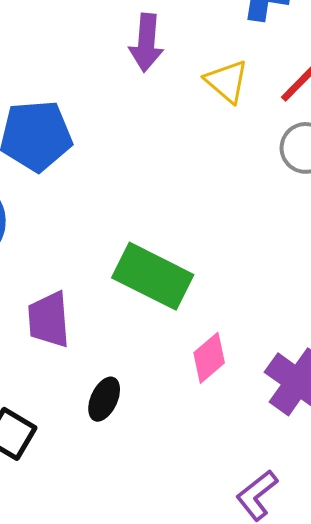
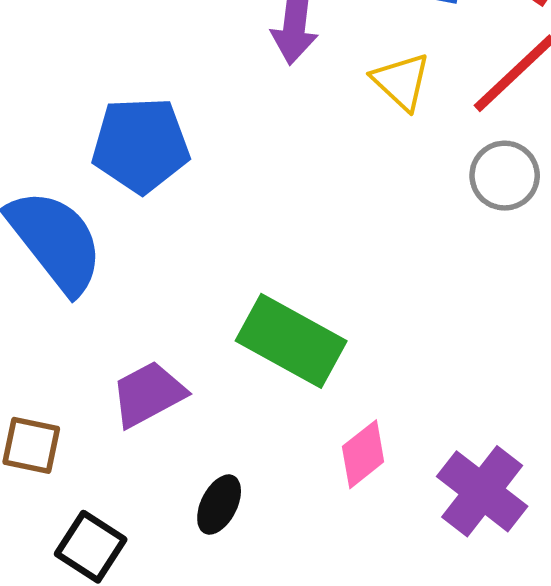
purple trapezoid: (49, 319) -> (148, 394), turned 64

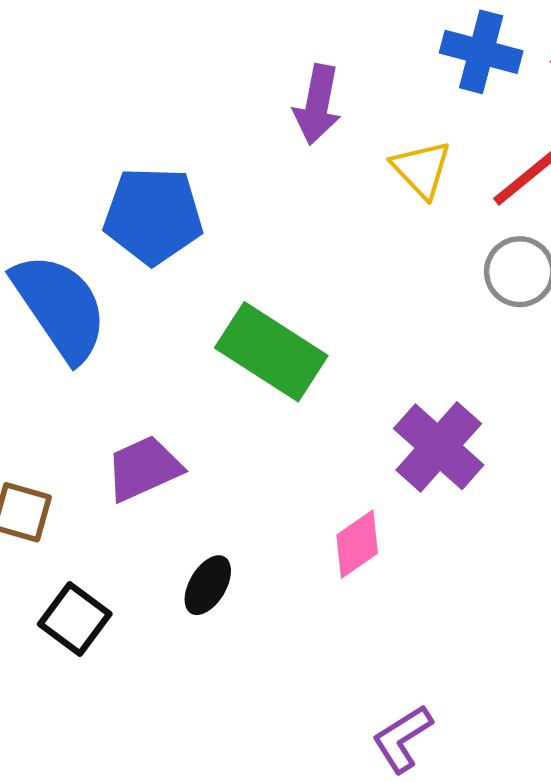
green rectangle: (291, 341) -> (271, 352), moved
purple cross: (482, 491) -> (439, 447), moved

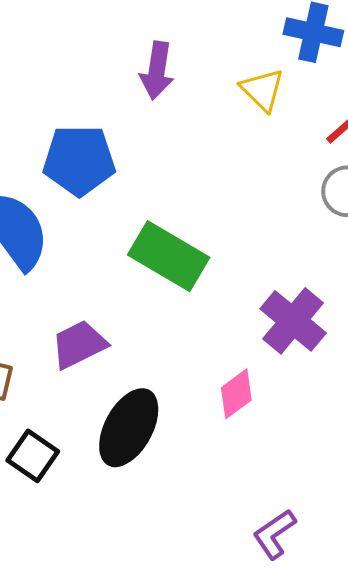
purple arrow: (317, 105) -> (157, 71), moved
yellow triangle: (421, 169) -> (262, 90), moved
black ellipse: (208, 585) -> (129, 428), size x1.8

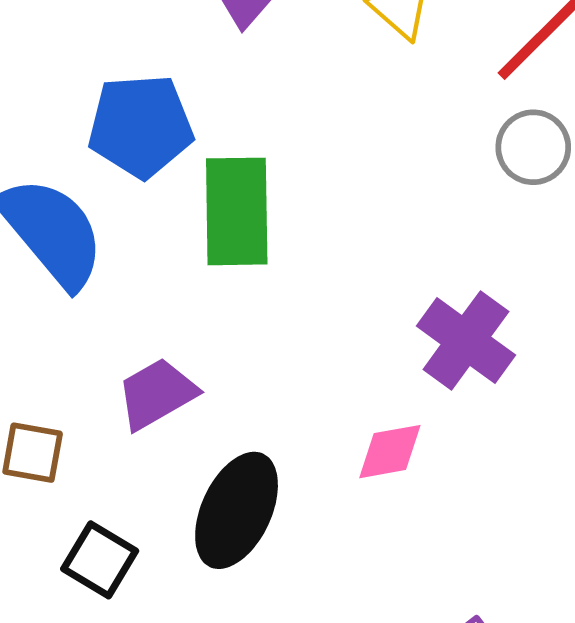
green rectangle: (169, 256) -> (237, 211), moved, turned 62
pink diamond: (236, 394) -> (390, 452), turned 30

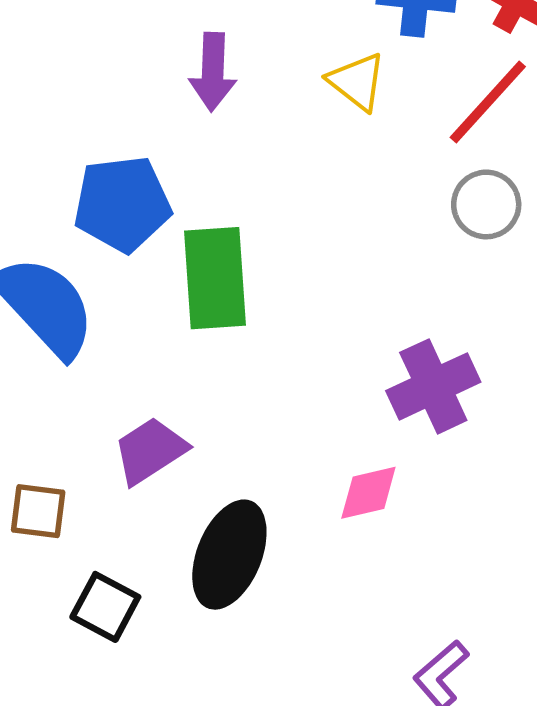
purple cross: (466, 341) -> (433, 386), turned 32

